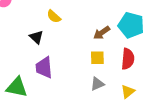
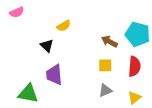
yellow semicircle: (54, 16) -> (64, 26), turned -72
brown arrow: (102, 33) -> (109, 41), turned 63

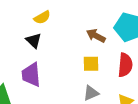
black triangle: (47, 46) -> (34, 41), moved

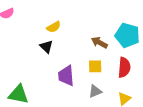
purple trapezoid: (31, 75) -> (66, 76), moved

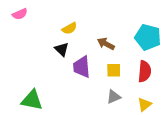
brown arrow: (99, 43) -> (106, 44), moved
purple trapezoid: (66, 76) -> (82, 67), moved

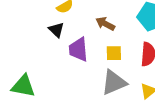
gray triangle: (114, 97) -> (114, 82), size x1.6

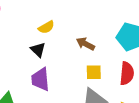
purple trapezoid: (78, 49) -> (40, 79), moved

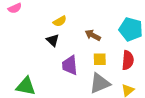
purple trapezoid: (40, 79) -> (70, 65), moved

